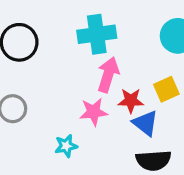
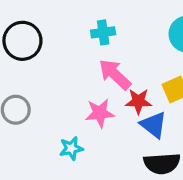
cyan cross: (97, 34) -> (103, 32), size x0.6
pink arrow: (108, 75) -> (115, 74), turned -64

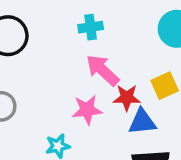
blue triangle: (154, 125) -> (142, 122), turned -44

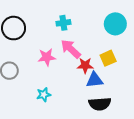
pink star: (87, 110) -> (47, 57), moved

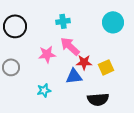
yellow square: (108, 58) -> (106, 67), moved
blue triangle: (95, 80) -> (74, 76), moved

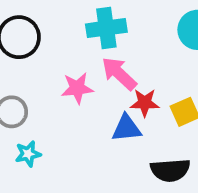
cyan cross: (63, 21) -> (106, 28), size x1.5
cyan star: (44, 90) -> (28, 154), moved

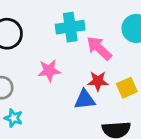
pink arrow: (119, 74) -> (99, 48), moved
cyan star: (28, 154) -> (14, 118), turned 30

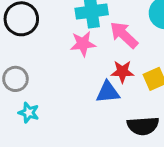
pink star: (49, 71) -> (83, 44), moved

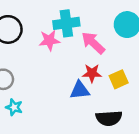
pink star: (83, 44) -> (49, 40), moved

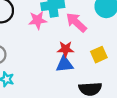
red star: (92, 73) -> (66, 49), moved

